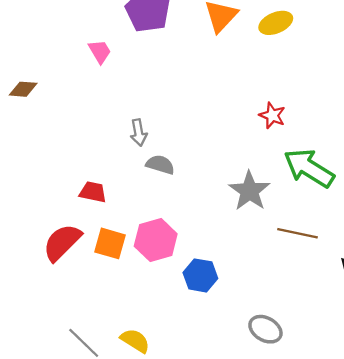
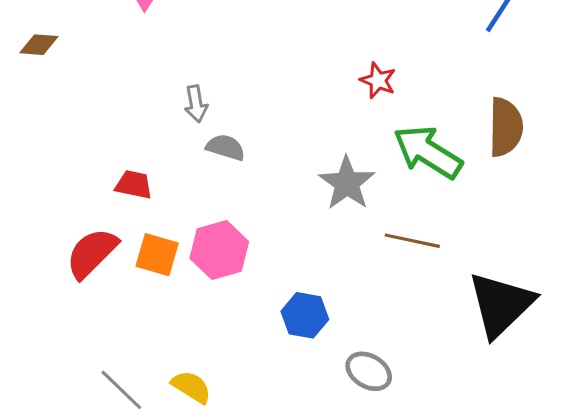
blue hexagon: (200, 275) -> (305, 315), moved

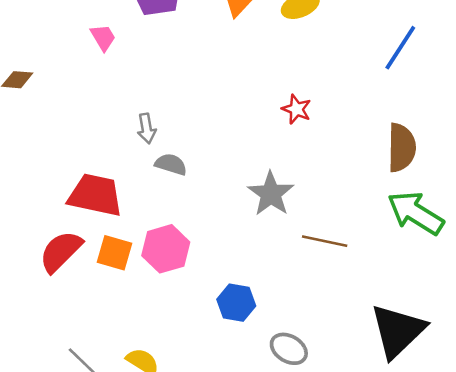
green arrow: (428, 152) -> (416, 213), moved
red trapezoid: (134, 185) -> (95, 195), size x1.8
black triangle: (501, 304) -> (398, 331), moved

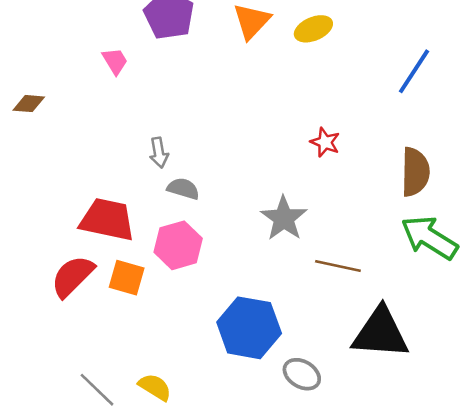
red star: (296, 109) -> (325, 142), moved
pink hexagon: (166, 249) -> (178, 245), moved
blue hexagon: (236, 303) -> (249, 328), size x1.6
black triangle: (398, 331) -> (380, 333), moved, turned 48

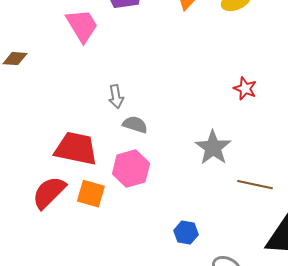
pink trapezoid: (115, 61) -> (82, 26), size x1.6
blue hexagon: (249, 328) -> (186, 233), size x0.5

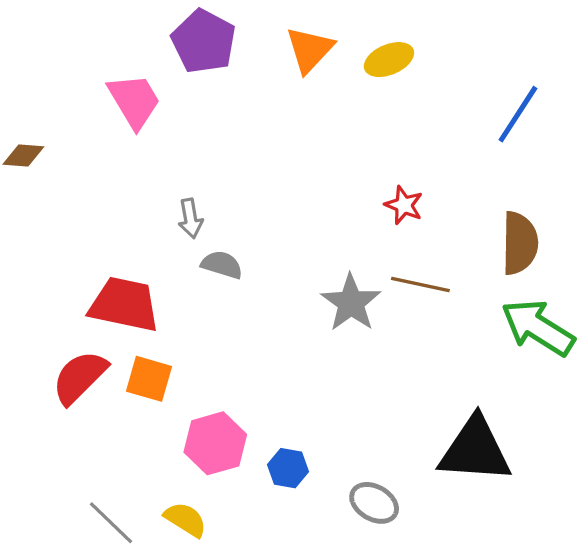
pink hexagon: (131, 169) -> (215, 443), moved
brown line: (255, 185) -> (420, 285), moved
blue hexagon: (186, 233) -> (288, 468), moved

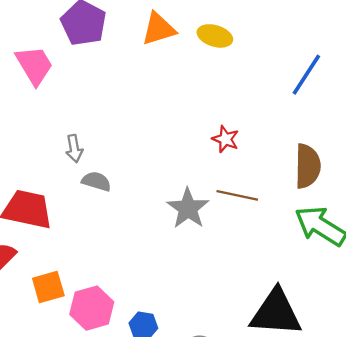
orange triangle: (310, 50) -> (159, 29), turned 30
yellow ellipse: (389, 60) -> (215, 36), turned 40
orange square: (149, 379) -> (48, 287), moved, turned -32

